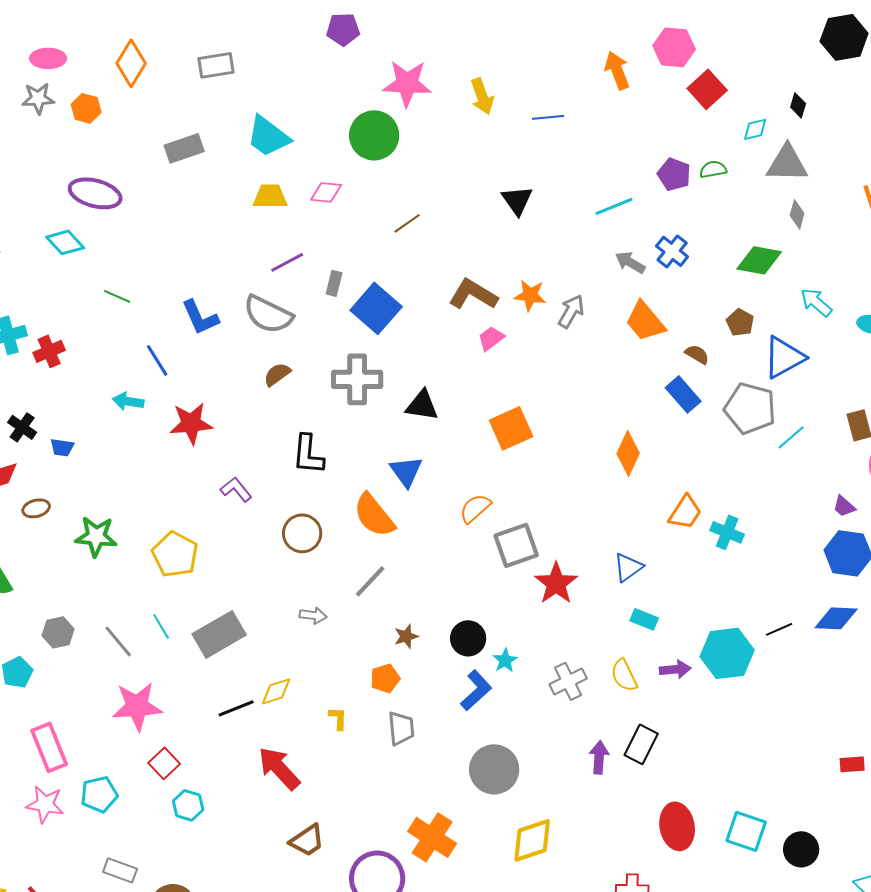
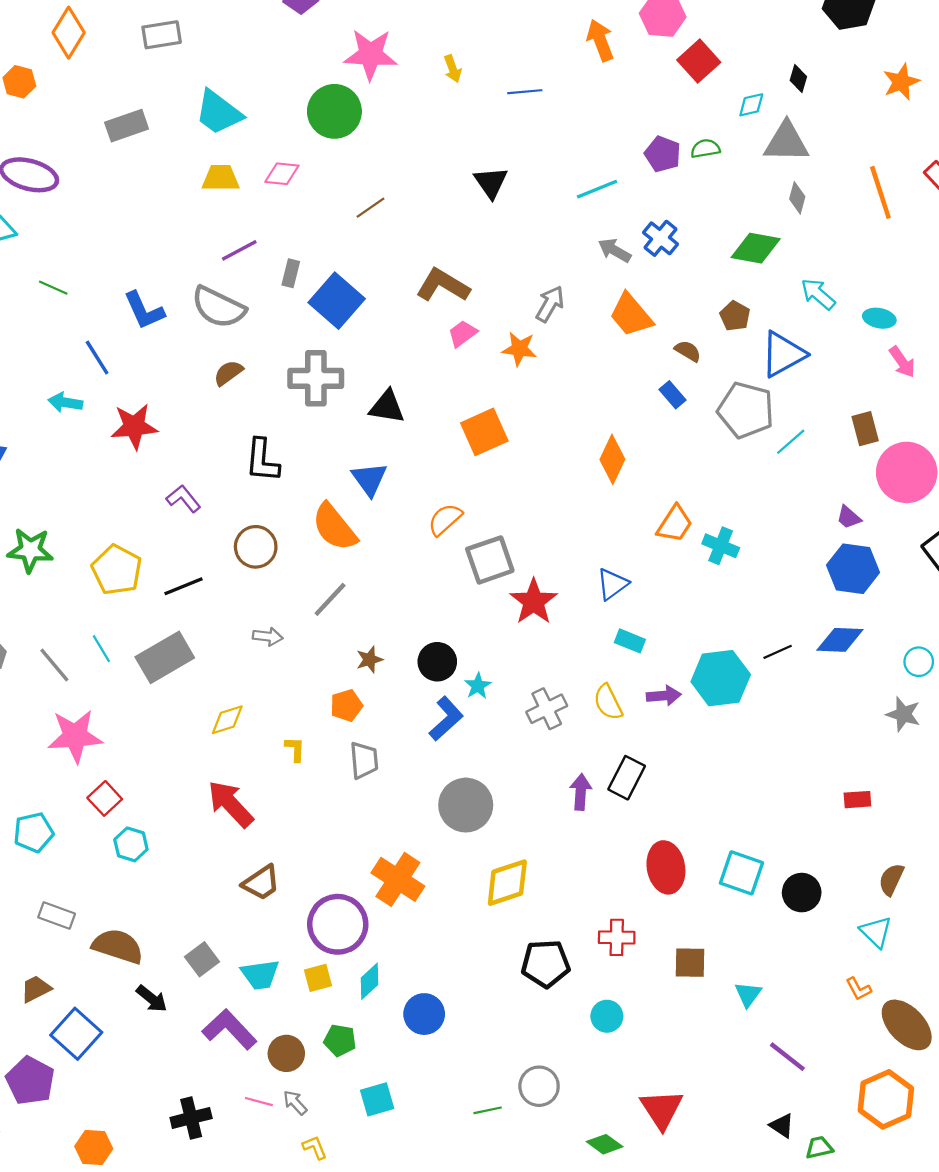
yellow arrow: (482, 96) -> (453, 69), size x0.7
orange star: (530, 295) -> (519, 349), moved
blue rectangle: (683, 394) -> (673, 395), size x0.7
black line: (236, 708) -> (183, 586), moved

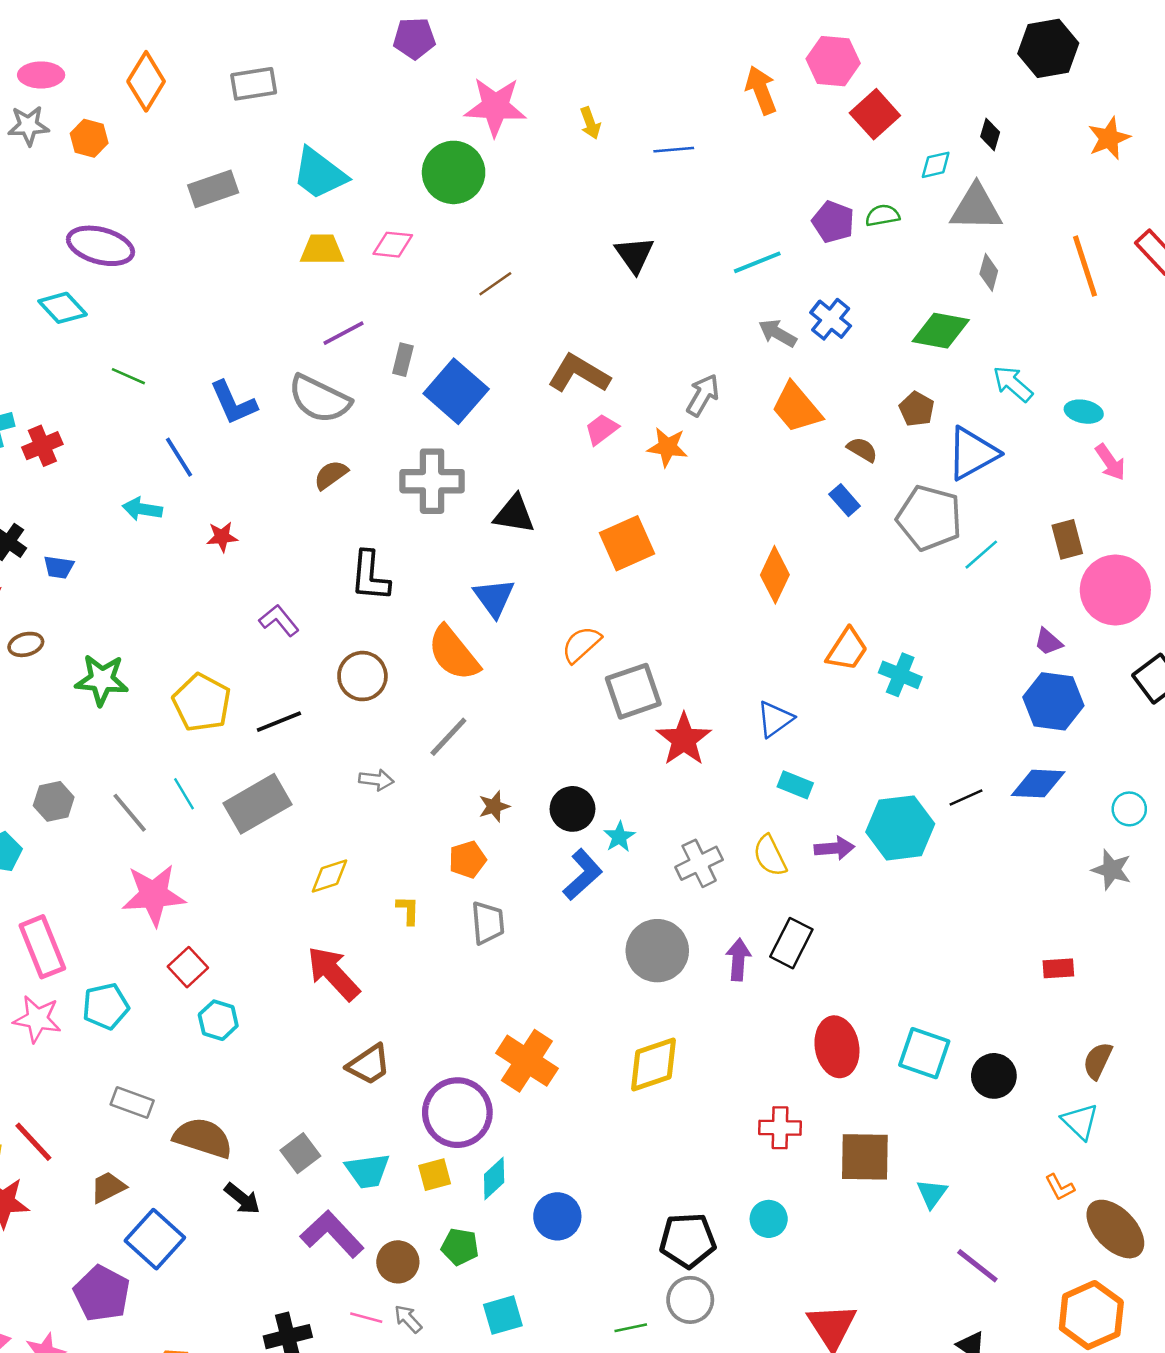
red star: (134, 426) -> (222, 537), size x0.6
gray circle: (466, 805) -> (657, 951), moved
brown square: (690, 963) -> (865, 1157), size x1.4
black pentagon: (546, 964) -> (688, 1240), moved

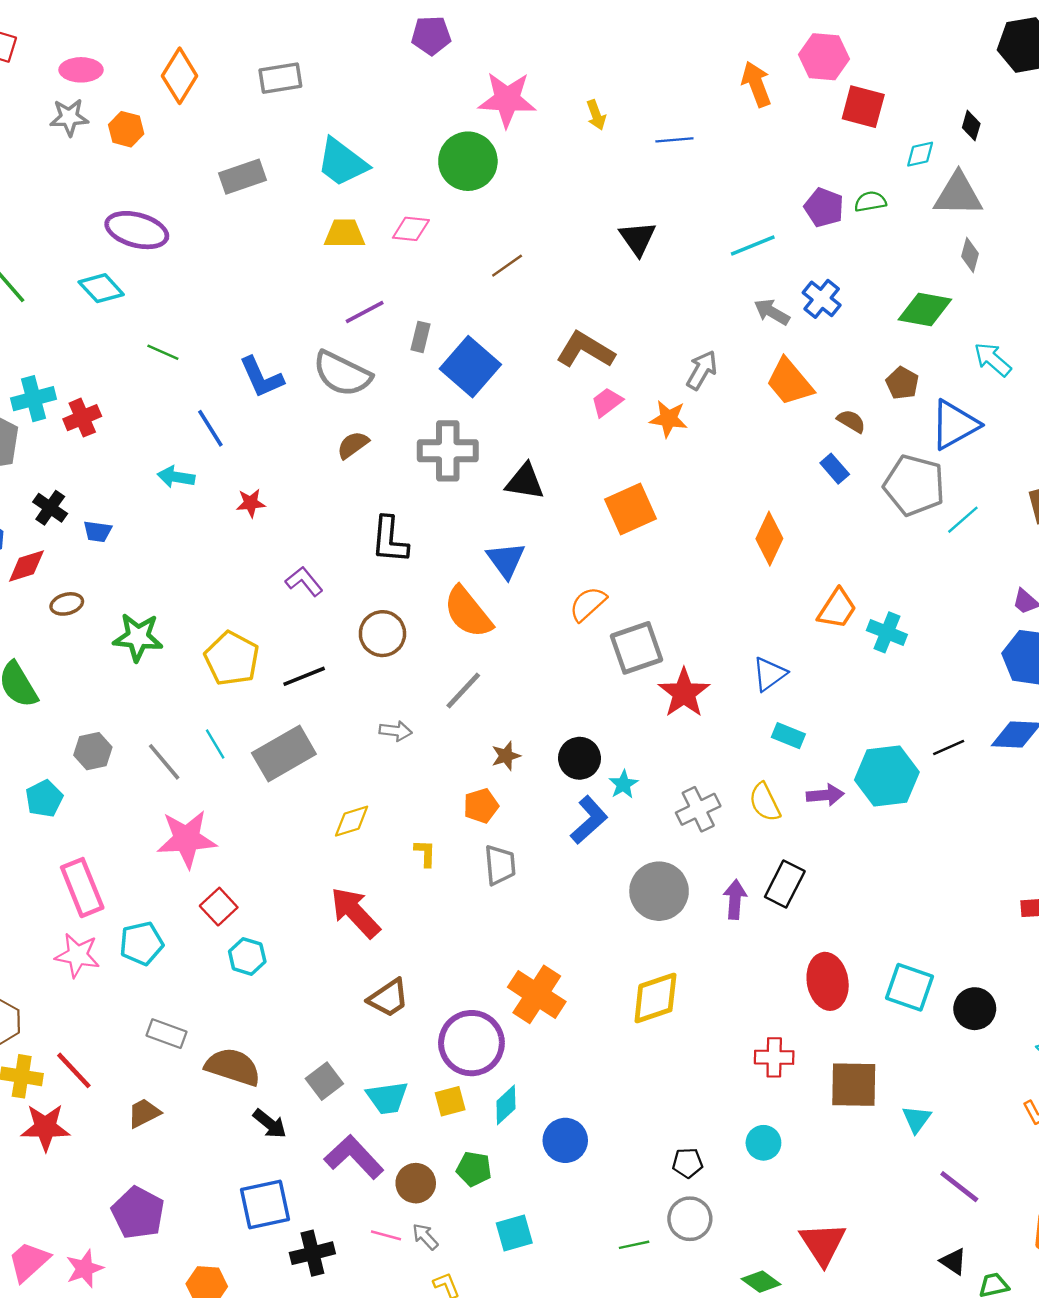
red square: (875, 114) -> (863, 107), turned -33
blue square: (155, 1239) -> (265, 1205), moved, turned 36
black pentagon: (688, 1240) -> (688, 1163), size x0.6

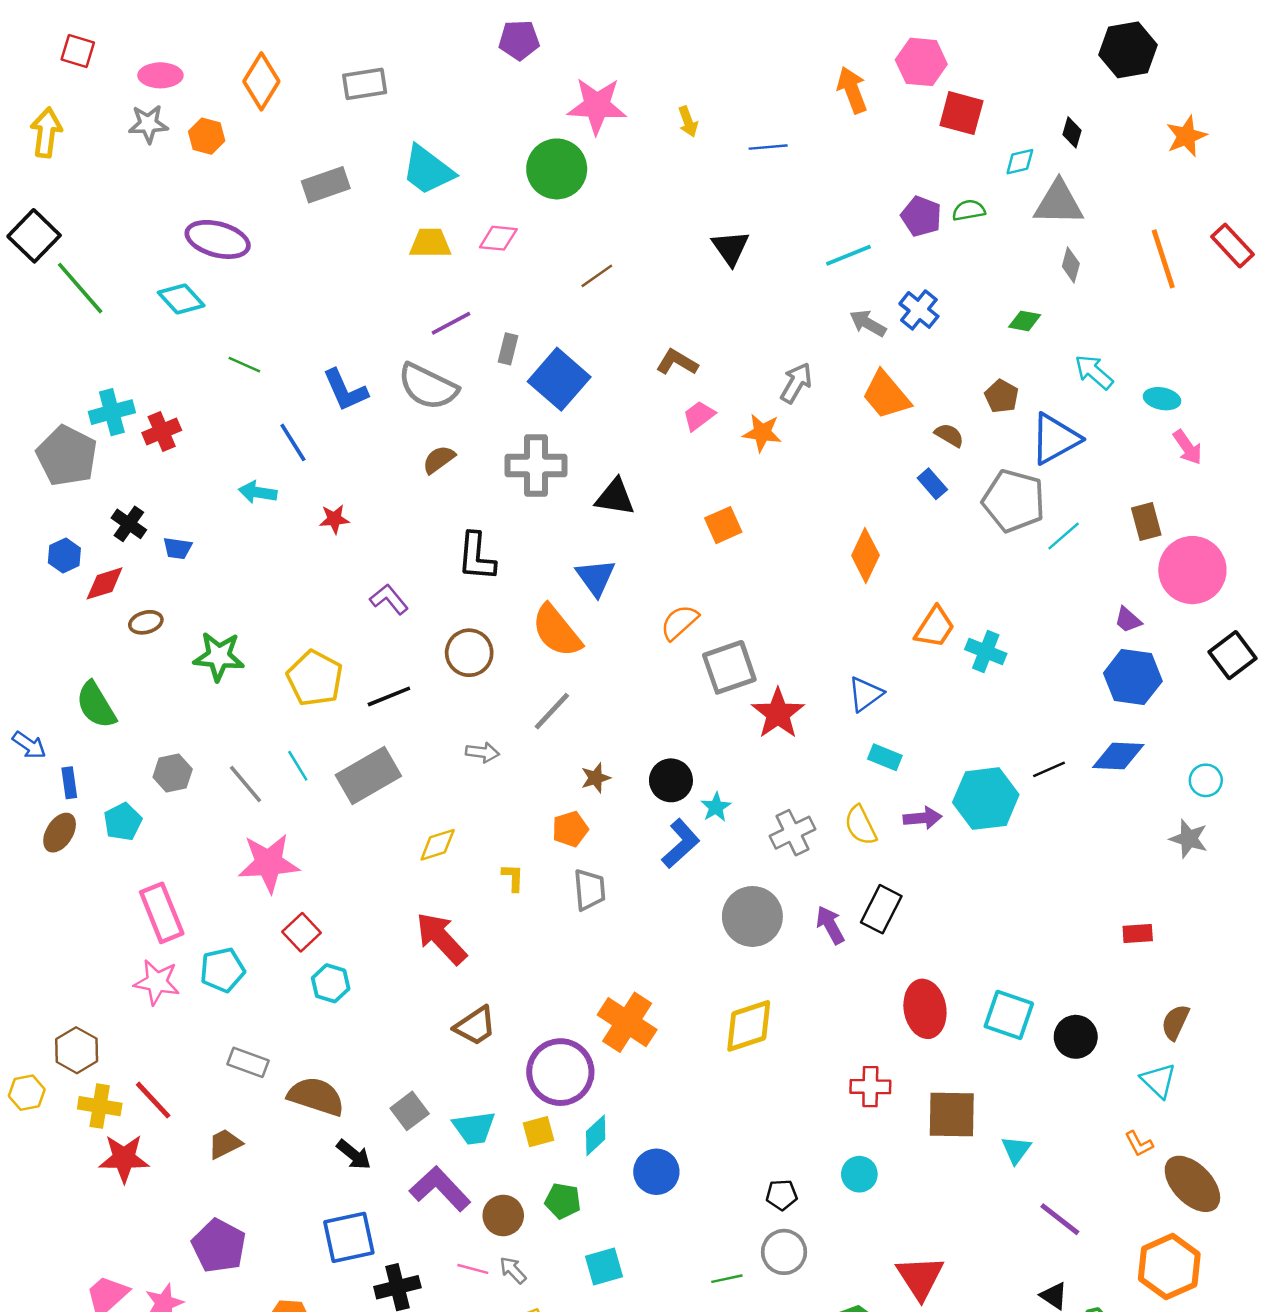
green diamond: (925, 310) -> (1025, 321), size x0.6
brown L-shape: (585, 350) -> (677, 362), size x0.7
orange square: (631, 509) -> (723, 525), size x0.7
purple arrow: (735, 899) -> (830, 925), turned -33

